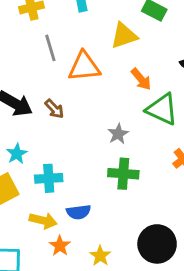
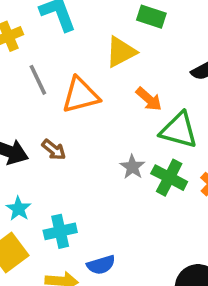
green cross: (123, 174) -> (169, 178), moved, turned 32

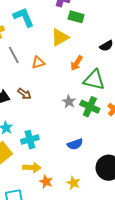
orange triangle: (81, 95) -> (38, 63), size x0.6
orange arrow: (149, 99) -> (77, 63), turned 84
blue semicircle: (101, 265) -> (75, 144), moved

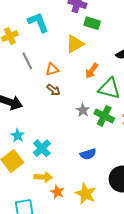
brown arrow: (24, 94) -> (54, 90), moved
cyan cross: (30, 140) -> (42, 148), turned -30
yellow star: (73, 183) -> (86, 194), size x1.5

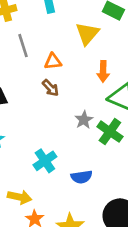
yellow triangle: (75, 44) -> (87, 33), turned -30
orange arrow: (92, 71) -> (103, 71), turned -42
cyan cross: (42, 148) -> (45, 161), moved

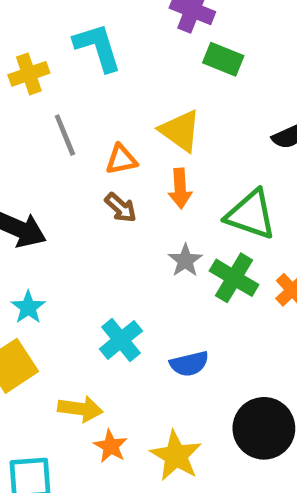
yellow triangle: (87, 33) -> (180, 131), moved, turned -30
orange arrow: (103, 71) -> (180, 188), moved

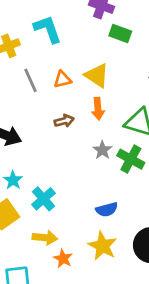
orange triangle: (121, 159) -> (62, 79), moved
brown arrow: (121, 208) -> (64, 121), turned -54
cyan cross: (121, 340) -> (43, 199), moved
yellow star: (176, 456) -> (102, 246), moved

